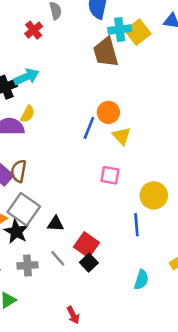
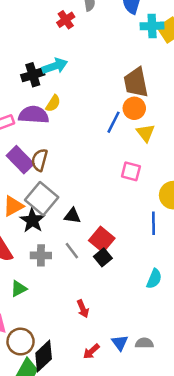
brown trapezoid: (106, 52) -> (136, 83), moved

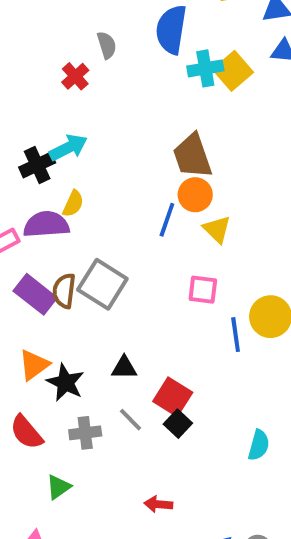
gray square: (42, 199) -> (102, 284), moved
blue line: (153, 223) -> (236, 335), moved
red arrow: (83, 309) -> (158, 504), turned 126

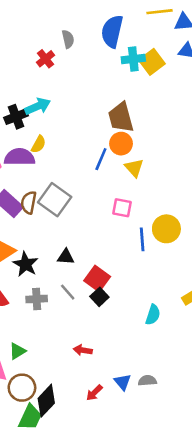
green triangle: (58, 487) -> (17, 351), moved

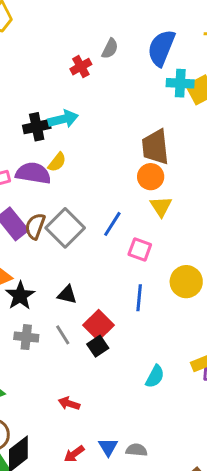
gray semicircle: (68, 39) -> (110, 49), turned 30
blue line: (101, 159) -> (112, 224), moved
blue line: (142, 239) -> (139, 298), moved

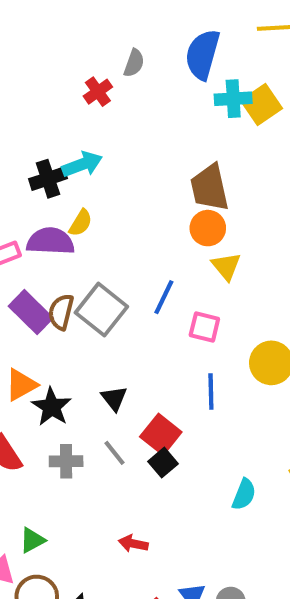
black triangle: (67, 295) -> (114, 398), turned 45

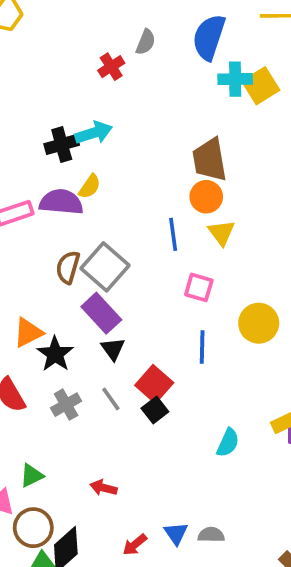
blue line: (164, 297) -> (173, 234), moved, turned -36
purple rectangle: (31, 312) -> (101, 313), moved
gray cross: (66, 461) -> (66, 405), turned -32
red arrow: (133, 544) -> (104, 488), moved

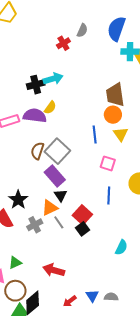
orange triangle: (28, 333) -> (50, 208), moved
black star: (55, 354) -> (18, 200), moved
red arrow: (104, 488) -> (54, 270), size x1.5

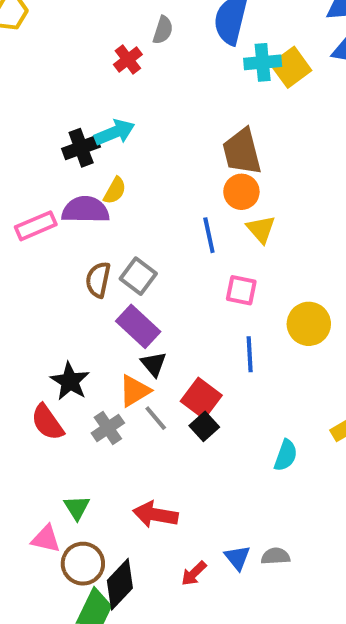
gray square: (57, 151) -> (138, 276), size x0.7
green triangle: (15, 263) -> (77, 508), turned -32

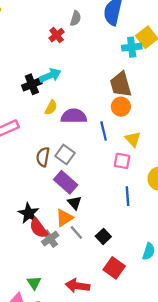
cyan cross: (263, 62) -> (132, 47), moved
purple semicircle: (85, 210) -> (74, 116), moved
yellow triangle: (261, 229) -> (133, 139), moved
red square: (201, 398) -> (114, 268), moved
red semicircle: (47, 422) -> (38, 228), moved

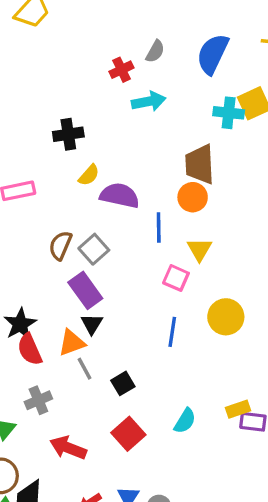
cyan arrow: (50, 75) -> (149, 101), moved
gray cross: (50, 239) -> (38, 400), moved

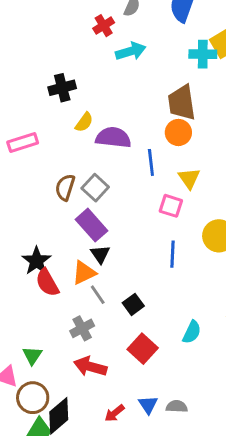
gray cross: (38, 400) -> (82, 328), moved

